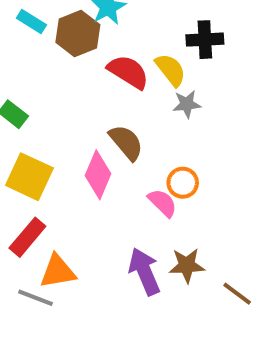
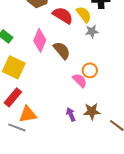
pink diamond: (98, 175) -> (40, 40), moved
purple arrow: (144, 271) -> (71, 114), size x0.6

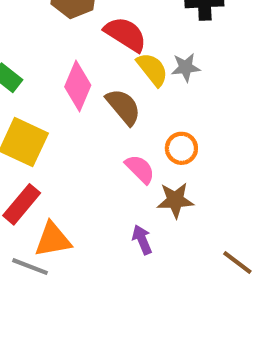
yellow semicircle: (84, 14) -> (152, 69), moved
pink semicircle: (80, 80) -> (140, 169), moved
brown star: (92, 111) -> (175, 200), moved

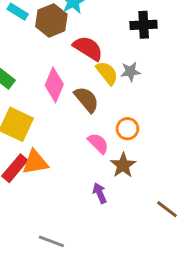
brown star: (175, 200) -> (123, 165), turned -30
orange triangle: (53, 240) -> (35, 162), moved
gray line: (30, 267) -> (51, 241), moved

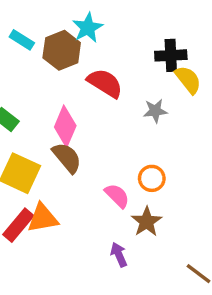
yellow semicircle: (107, 73) -> (188, 80), moved
brown semicircle: (87, 99) -> (67, 158), moved

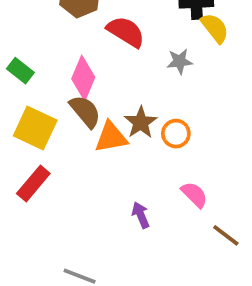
pink semicircle: (117, 196) -> (194, 195), moved
orange triangle: (43, 218) -> (111, 137), moved
brown star: (147, 222) -> (141, 122), moved

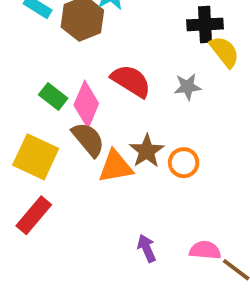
red semicircle: (126, 32) -> (131, 81), moved
green rectangle: (20, 71) -> (53, 96), moved
pink semicircle: (194, 195) -> (205, 250), moved, turned -40

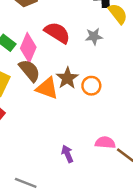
orange triangle: (115, 167) -> (47, 88), turned 30
purple arrow: (147, 248) -> (67, 154), moved

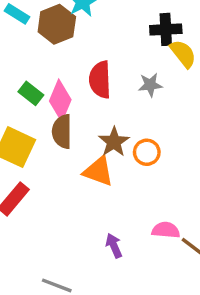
red semicircle: (57, 33) -> (100, 80), turned -124
brown semicircle: (29, 71) -> (62, 131), turned -140
orange triangle: (47, 88) -> (98, 171), moved

